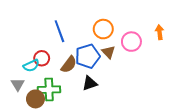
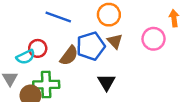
blue line: (59, 31) -> (58, 17), turned -50
pink circle: (131, 42) -> (154, 39), moved
black triangle: (90, 83) -> (106, 82), moved, turned -42

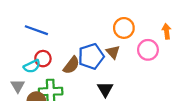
orange circle: (109, 15) -> (124, 28), moved
blue line: (58, 17) -> (36, 30), moved

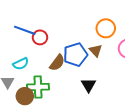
red circle: (43, 59) -> (40, 37), moved

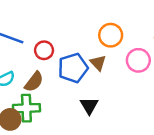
red circle: (40, 37) -> (44, 50), moved
brown semicircle: (57, 63) -> (34, 82), moved

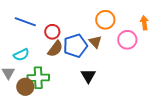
brown semicircle: (34, 82) -> (55, 49), moved

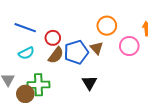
cyan semicircle: (21, 55) -> (26, 53), moved

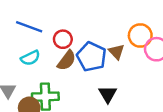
orange circle: (107, 26) -> (140, 35), moved
blue pentagon: (76, 52) -> (92, 57), turned -30

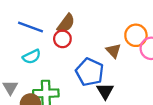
blue pentagon: (92, 57) -> (90, 72), moved
brown semicircle: (67, 60) -> (66, 23), moved

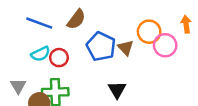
red circle: (62, 39) -> (59, 58), moved
blue pentagon: (90, 72) -> (101, 46), moved

